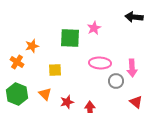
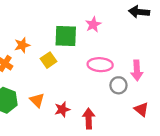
yellow square: (55, 70) -> (48, 60), moved, turned -32

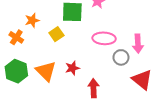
orange triangle: (37, 100) -> (46, 71), size x1.5
red star: (62, 109) -> (72, 68), moved
red triangle: (141, 109) -> (142, 80), size x1.5

